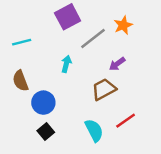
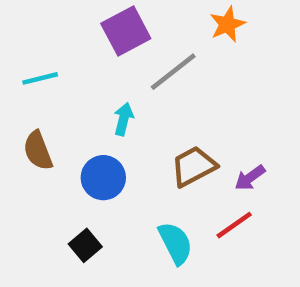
orange star: (123, 25) -> (227, 24), moved
purple arrow: (117, 64) -> (250, 178), moved
blue circle: (43, 103) -> (103, 178), moved

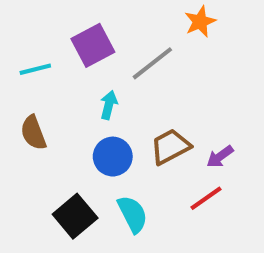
purple square: (126, 31) -> (93, 45), moved
blue circle: (103, 178) -> (113, 157), moved
cyan semicircle: (175, 243) -> (133, 214), moved
black square: (85, 245) -> (75, 216), size x1.5

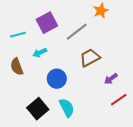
cyan arrow: (109, 105) -> (40, 53), moved, turned -128
brown trapezoid: (170, 147) -> (90, 58), moved
red line: (206, 198) -> (119, 100), moved

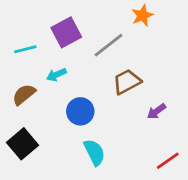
brown semicircle: (17, 67) -> (24, 94), turned 72
red line: (119, 100) -> (168, 161), moved
black square: (38, 109) -> (22, 144), moved

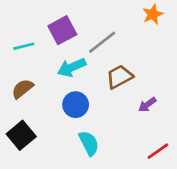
orange star: (142, 15) -> (153, 14), moved
cyan arrow: (56, 75) -> (72, 67), moved, size x1.5

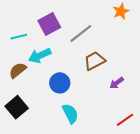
cyan arrow: (72, 67) -> (40, 56), moved

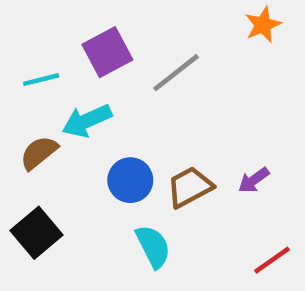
brown trapezoid: (95, 61) -> (190, 187), moved

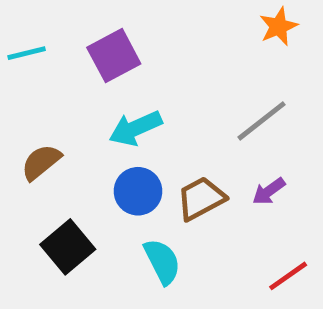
gray line: (176, 73) -> (262, 121), moved
cyan line: (41, 80) -> (27, 53), moved
cyan arrow: (87, 121) -> (136, 128), moved
black square: (37, 233) -> (68, 247), moved

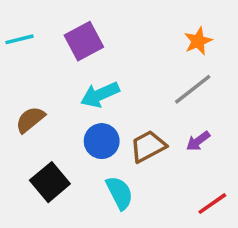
orange star: (278, 26) -> (198, 41), moved

